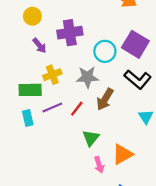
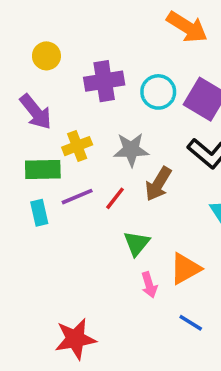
purple arrow: (39, 45) -> (36, 112), moved, size x1.5
cyan circle: (105, 51) -> (158, 92), moved

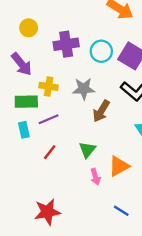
yellow cross: (77, 146) -> (49, 86), turned 30
red line: (115, 198) -> (50, 152), moved
blue line: (191, 323) -> (121, 211), moved

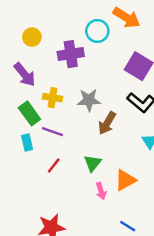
cyan circle: (101, 51) -> (97, 31), moved
green rectangle: (26, 102) -> (29, 113), turned 55
purple line: (49, 119) -> (53, 132), turned 42

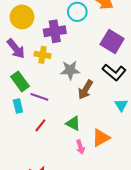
yellow circle: (32, 37) -> (22, 17), size x1.5
yellow cross: (53, 98) -> (42, 55), moved
green triangle: (93, 163) -> (73, 123), turned -42

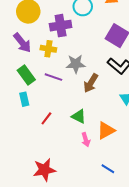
purple line: (39, 97) -> (53, 77), moved

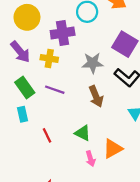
gray star: (76, 64) -> (93, 63), moved
brown arrow: (91, 83) -> (96, 96), turned -54
red line: (46, 118) -> (47, 135), turned -64

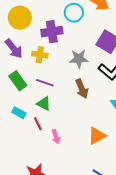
cyan rectangle: (23, 114) -> (19, 113), moved, turned -48
green triangle: (83, 133) -> (44, 104), moved
pink arrow: (90, 159) -> (56, 137), moved

